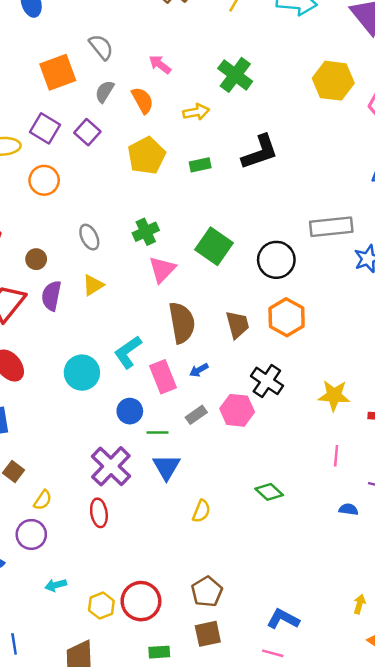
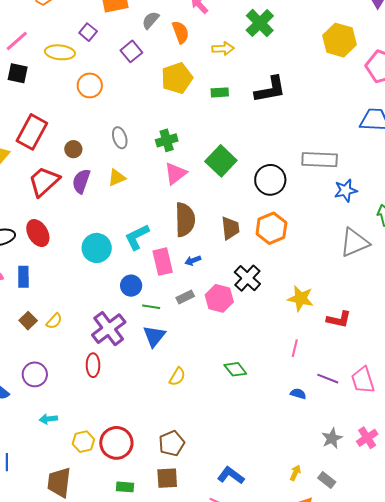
purple square: (45, 128) -> (88, 32), moved, size x0.7
yellow semicircle: (43, 500) -> (54, 321), moved

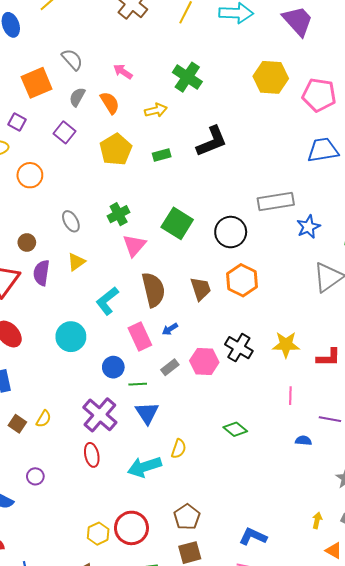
cyan L-shape: (137, 237) -> (107, 301), moved
black cross: (247, 278) -> (239, 348), moved
purple circle: (35, 374) -> (35, 476), size x0.7
cyan arrow: (48, 419) -> (145, 467), moved, size x1.8

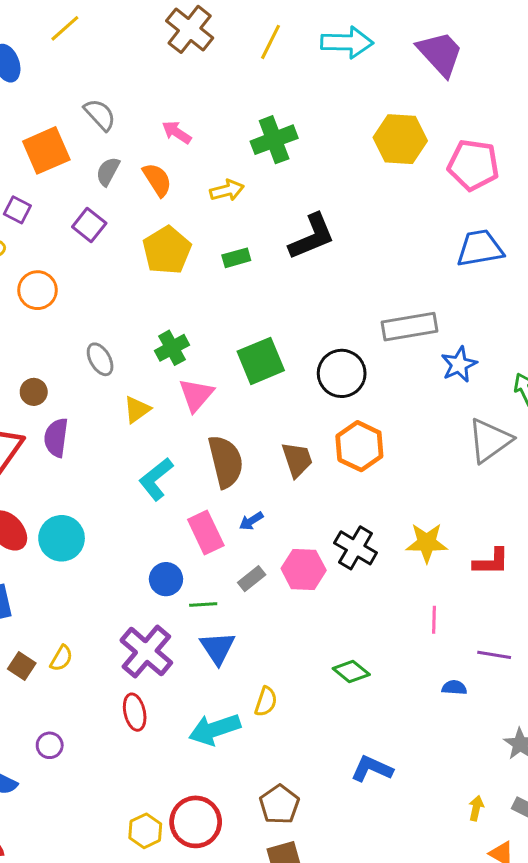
green cross: (187, 77) -> (274, 140), turned 36
green square: (177, 223) -> (261, 361), turned 36
yellow triangle: (76, 262) -> (137, 410), moved
cyan circle: (71, 337) -> (62, 538), moved
blue L-shape: (253, 537) -> (372, 769), moved

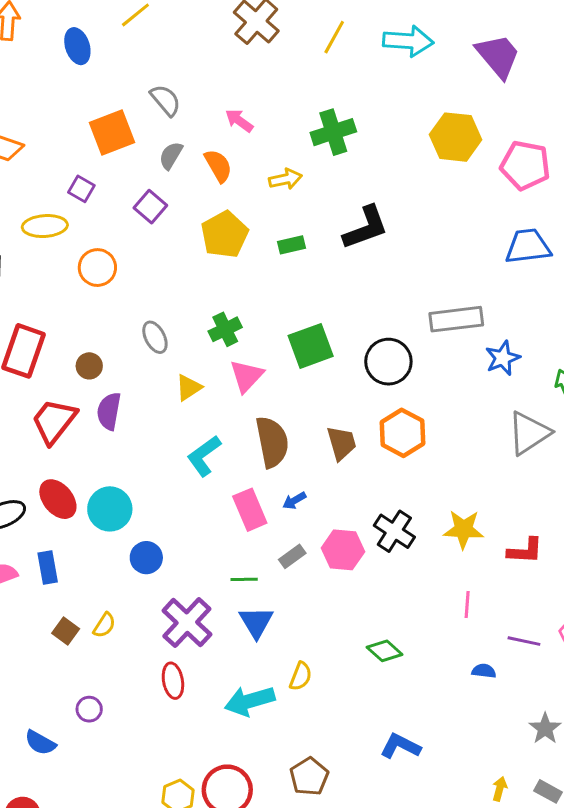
blue circle: (166, 579) -> (146, 558), moved

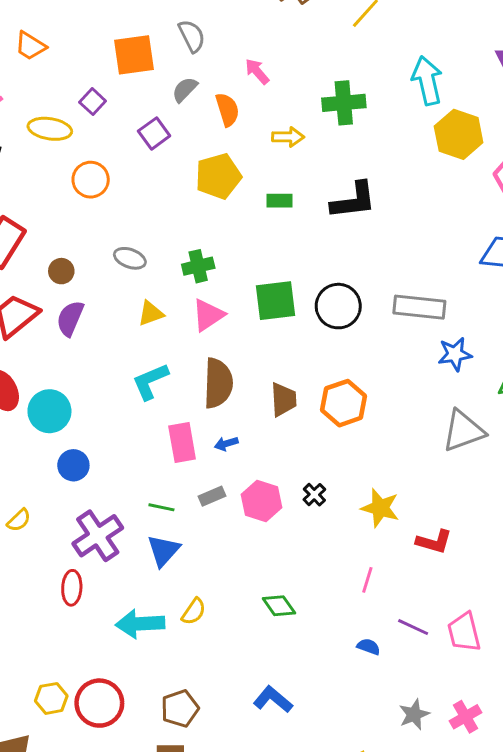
cyan arrow: (408, 41) -> (427, 81), moved, turned -120
gray ellipse: (155, 337) -> (130, 258), turned -56
black circle: (388, 362) -> (338, 306), moved
black cross: (394, 531) -> (314, 495), size x0.6

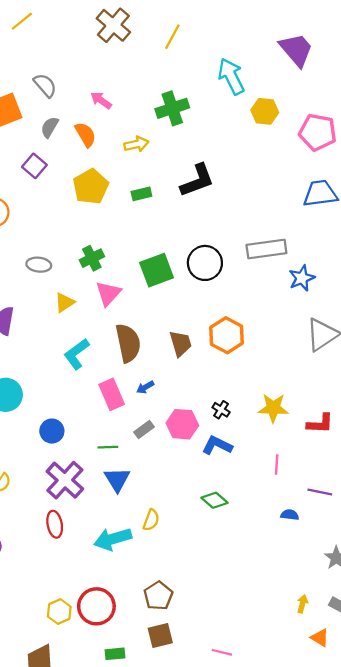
yellow hexagon: (459, 134) -> (265, 111), size x0.7
blue circle: (73, 465) -> (52, 431), moved
blue L-shape: (273, 699) -> (217, 445), moved

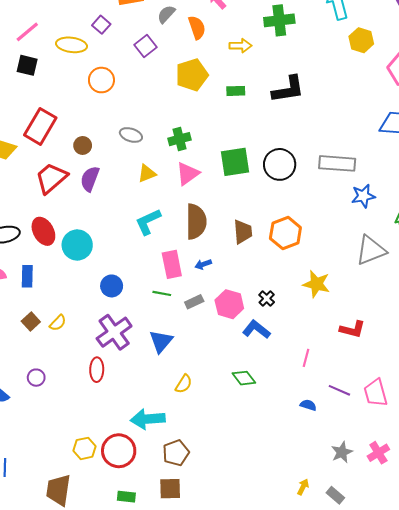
yellow star: (273, 408) -> (316, 284), moved
green line: (108, 447) -> (162, 293), moved
cyan arrow: (113, 539) -> (148, 419), moved

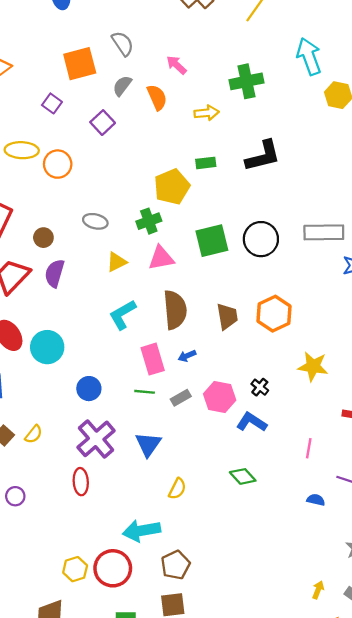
yellow ellipse: (72, 45) -> (22, 150), moved
yellow pentagon: (192, 75) -> (172, 187), moved
pink triangle: (188, 174) -> (161, 258), turned 30

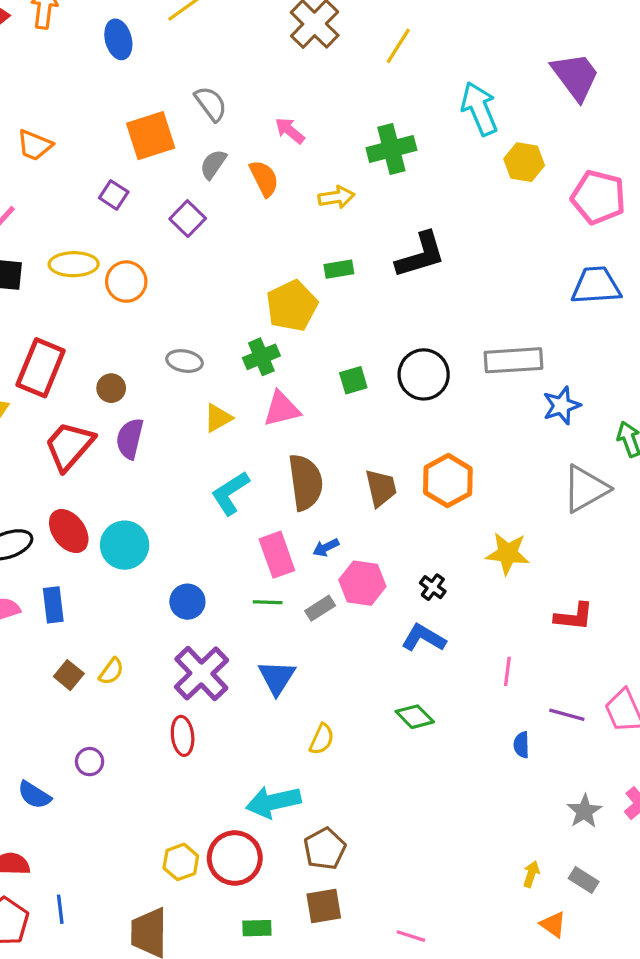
green square: (212, 241) -> (353, 380), size x0.6
pink hexagon: (220, 397) -> (362, 583), moved
blue semicircle: (316, 500) -> (521, 745), turned -102

